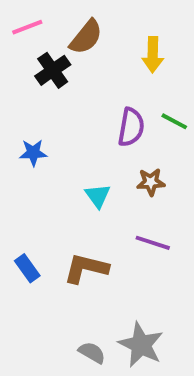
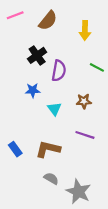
black cross: (53, 70) -> (37, 55), moved
purple semicircle: (131, 127) -> (59, 71), moved
blue star: (33, 153) -> (33, 90), moved
gray semicircle: (92, 353) -> (51, 179), moved

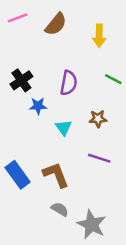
black cross: (37, 55) -> (21, 80), moved
blue rectangle: (15, 149) -> (18, 175), size x1.5
brown L-shape: (48, 149) -> (56, 175), turned 55

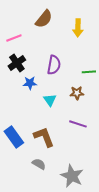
pink line: (18, 18) -> (14, 38), moved
green line: (113, 79) -> (89, 72), moved, turned -32
gray semicircle: (60, 209) -> (39, 164), moved

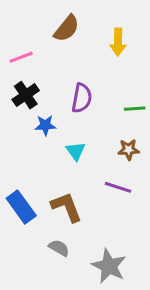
brown star: (77, 93) -> (129, 149), moved

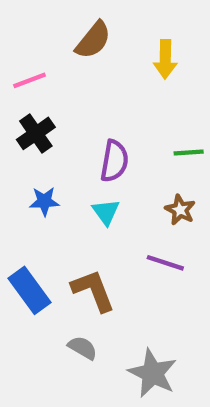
purple semicircle: (82, 98) -> (114, 161), moved
blue star: (45, 125) -> (44, 201), moved
brown star: (129, 149) -> (180, 210), turned 30

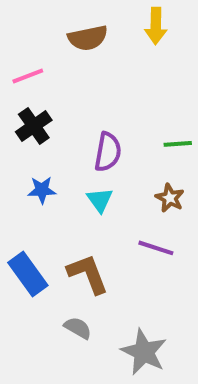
brown semicircle: (93, 40) -> (88, 38), turned 39
yellow arrow: (165, 59) -> (156, 26), moved

